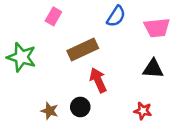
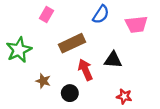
green star: (22, 57) -> (19, 50), turned 30
black triangle: (153, 69) -> (113, 60), moved
brown star: (50, 111) -> (43, 81), moved

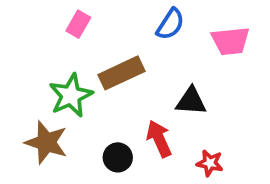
green star: (19, 50) -> (71, 95), moved
red arrow: (85, 70) -> (159, 139), moved
brown star: (43, 81) -> (46, 142), moved, size x1.6

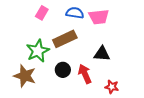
blue semicircle: (170, 24) -> (75, 13), moved, turned -114
pink trapezoid: (230, 41) -> (99, 17), moved
black circle: (118, 157) -> (63, 70), moved

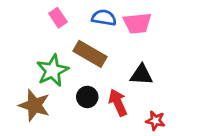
pink rectangle: (42, 13) -> (58, 18), turned -64
brown rectangle: (65, 39) -> (90, 54), turned 55

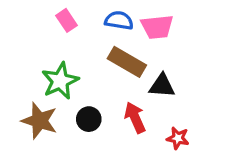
brown rectangle: (90, 54) -> (127, 62), moved
black circle: (87, 97) -> (89, 119), moved

